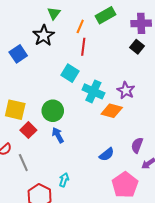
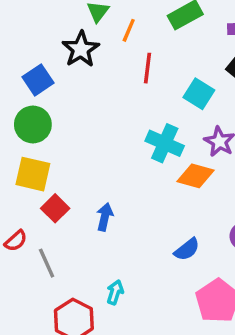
orange line: (80, 26) -> (129, 30), moved
cyan square: (70, 73) -> (199, 94), moved
green circle: (53, 111) -> (33, 124), moved
blue arrow: (58, 135) -> (105, 217), turned 42

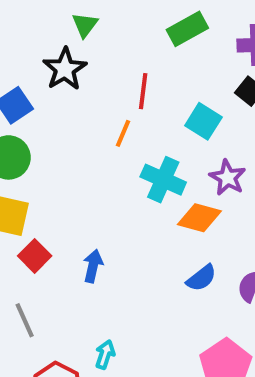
orange line: (129, 30) -> (123, 133), moved
blue semicircle: (187, 249) -> (201, 278), moved

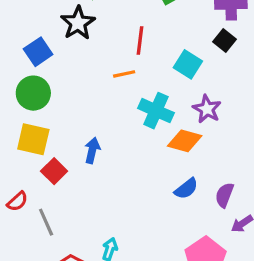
orange line: (123, 133) -> (124, 74), turned 55
blue arrow: (93, 266) -> (92, 150), moved

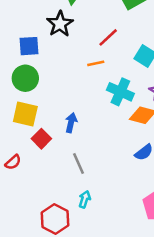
red line: (140, 40) -> (108, 37), turned 40
blue square: (38, 52) -> (29, 46), turned 30
gray line: (46, 222) -> (78, 163), moved

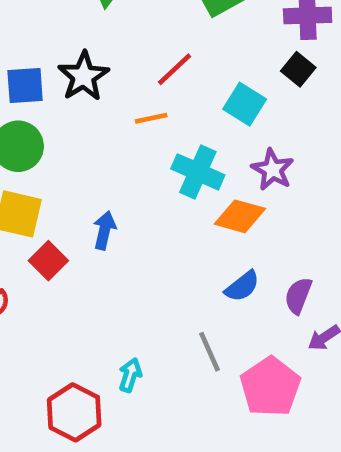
black star: (60, 24) -> (83, 76), moved
gray line: (78, 163) -> (210, 352), moved

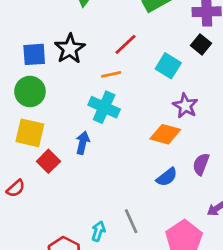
cyan cross: (198, 172) -> (104, 107), moved
purple semicircle: (298, 296) -> (201, 164), moved
gray line: (210, 352) -> (131, 221), moved

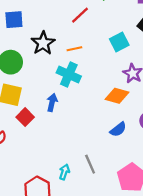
red line: (125, 44) -> (80, 15), moved
black star: (70, 49) -> (43, 43), moved
blue square: (34, 54) -> (14, 20), moved
cyan square: (168, 66) -> (119, 42), turned 30

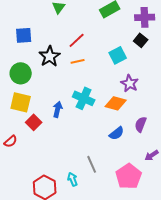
red line: (80, 15) -> (77, 40), moved
cyan cross: (69, 74) -> (84, 98), moved
cyan arrow: (64, 172) -> (73, 179), moved, turned -40

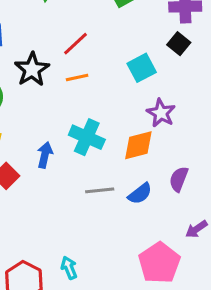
orange diamond: (116, 103) -> (138, 145), turned -30
gray line: (92, 164) -> (100, 190), moved, turned -72

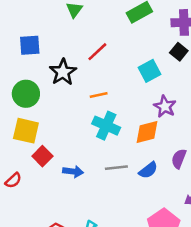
orange line: (77, 77) -> (99, 95), moved
blue arrow: (45, 155) -> (73, 171), moved, turned 84

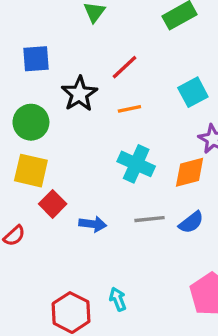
orange line: (99, 95) -> (129, 109), moved

